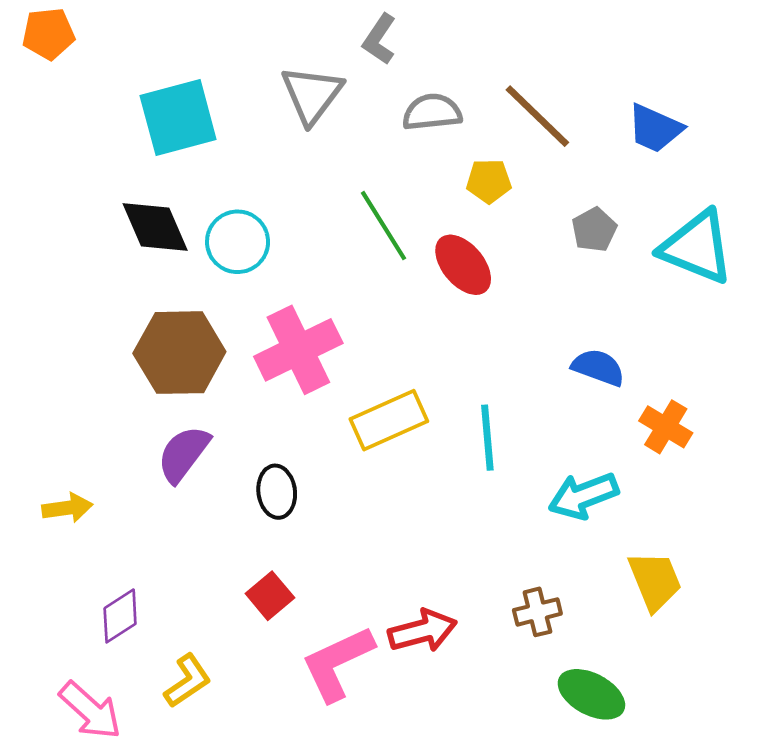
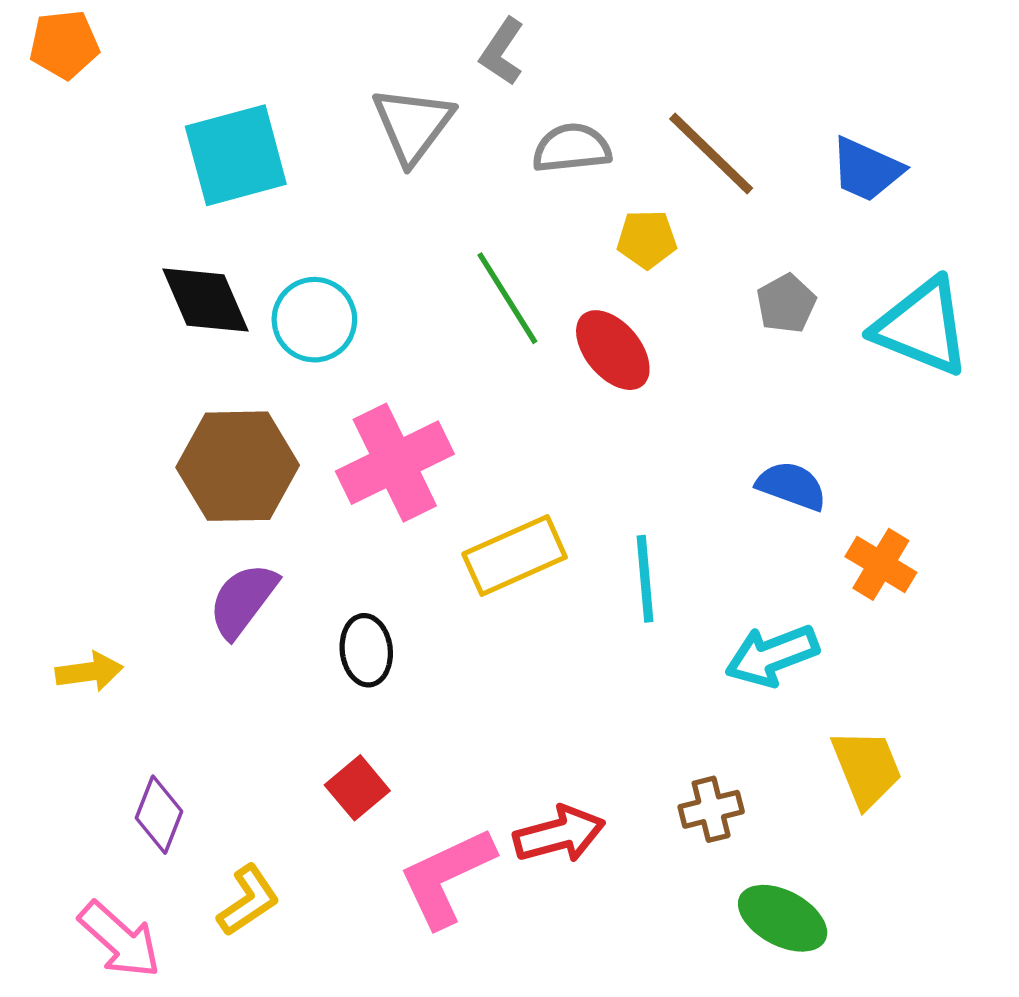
purple diamond: (120, 616) -> (159, 815), turned -36

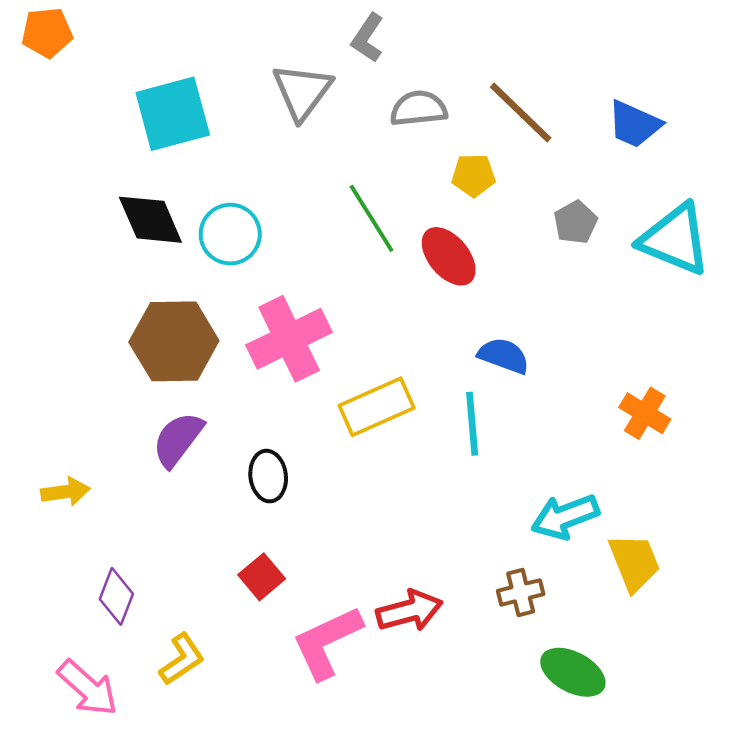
blue semicircle: (792, 486) -> (504, 356), moved
cyan arrow: (772, 656) -> (565, 517), moved

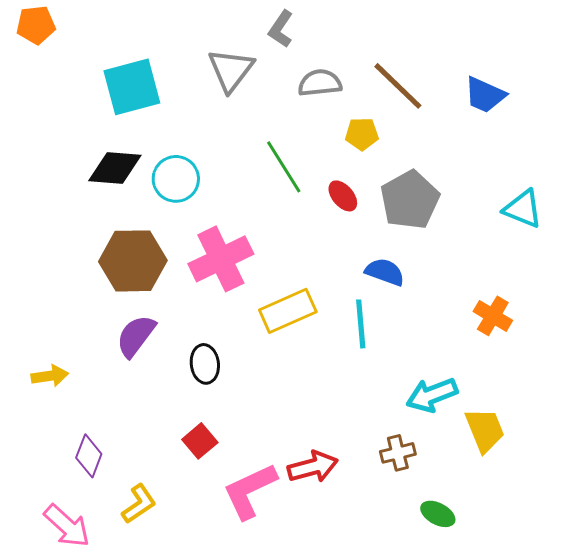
black diamond: (150, 220) -> (115, 168), turned -62
gray pentagon: (576, 222) -> (410, 200), moved, size x1.8
cyan triangle: (675, 239) -> (523, 209), moved, size x0.7
red ellipse: (449, 256) -> (343, 196), size x0.7
green ellipse: (573, 672) -> (438, 514), size x0.7

